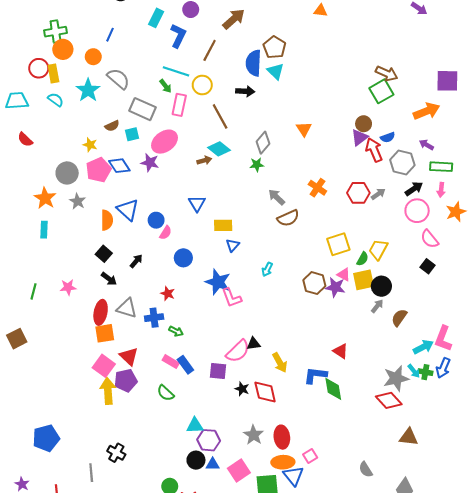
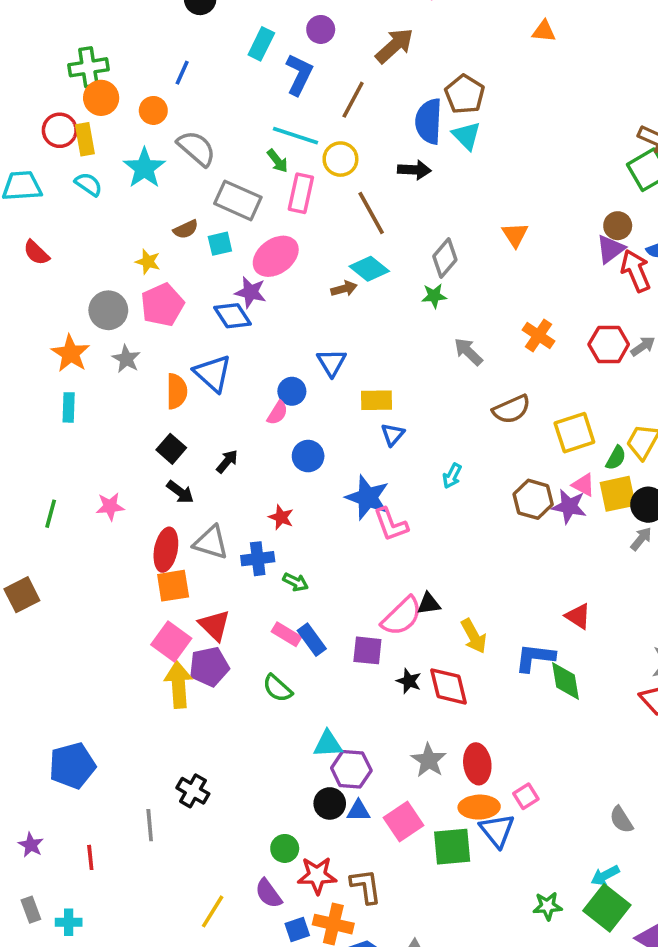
blue diamond: (119, 166) -> (232, 316), moved
brown semicircle: (288, 218) -> (511, 409), moved
blue circle: (156, 220) -> (292, 391), moved

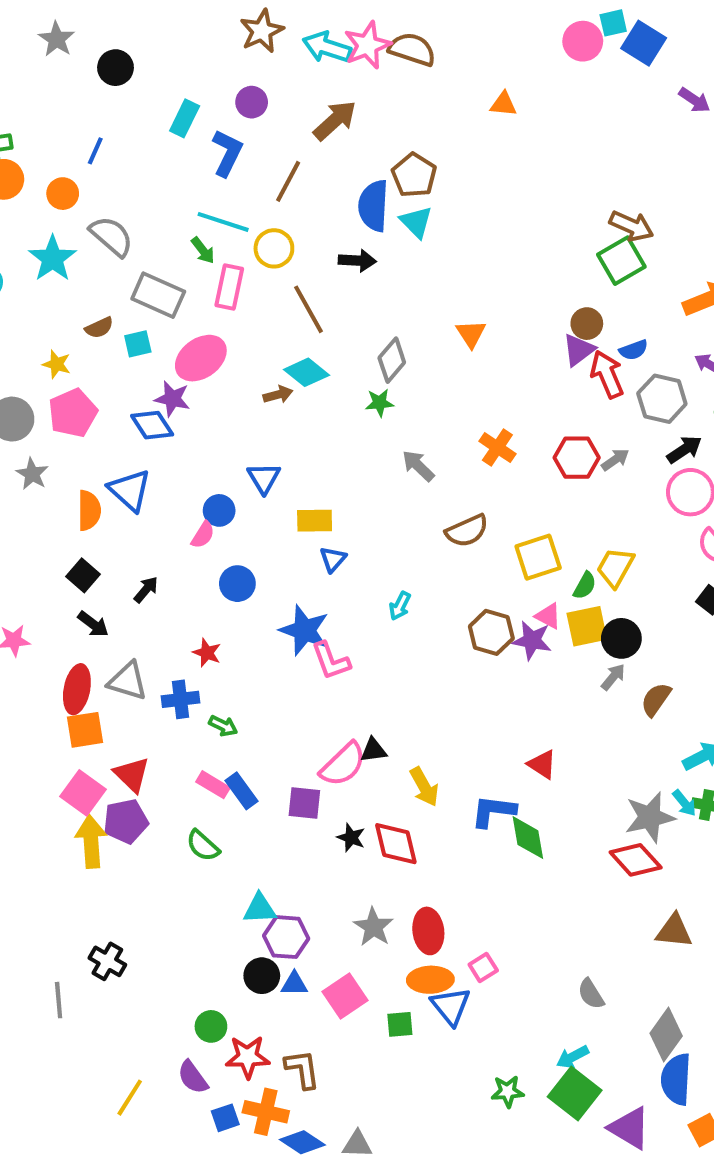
green square: (452, 847) -> (400, 1024), size x0.6

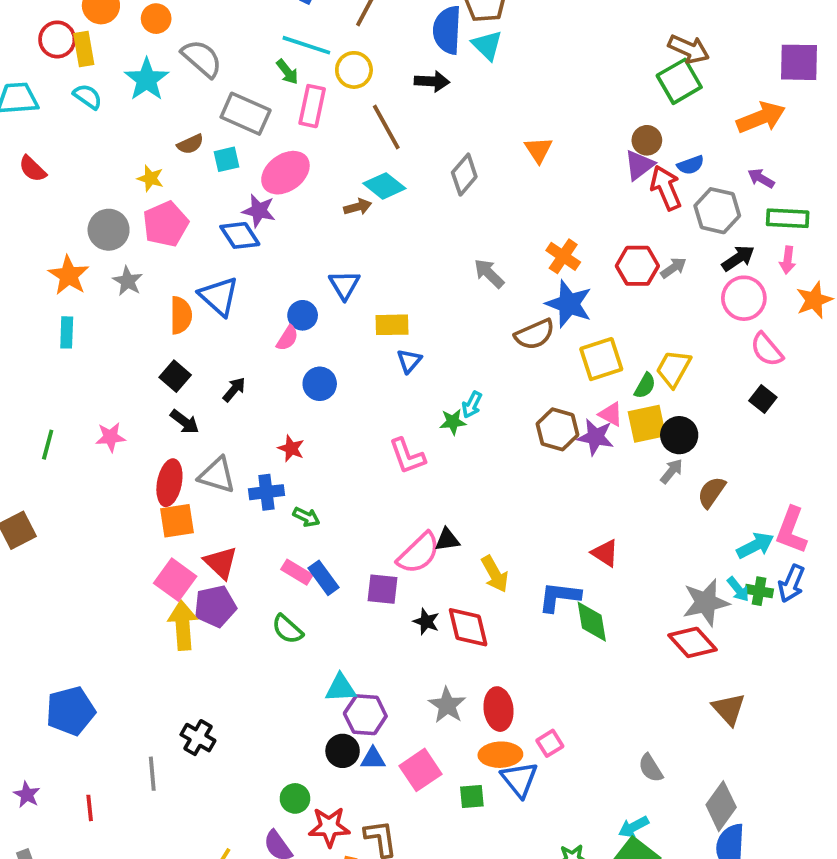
green star: (380, 403) -> (453, 422), moved
blue star: (304, 630) -> (569, 304), moved
brown triangle: (674, 931) -> (729, 709), turned 42

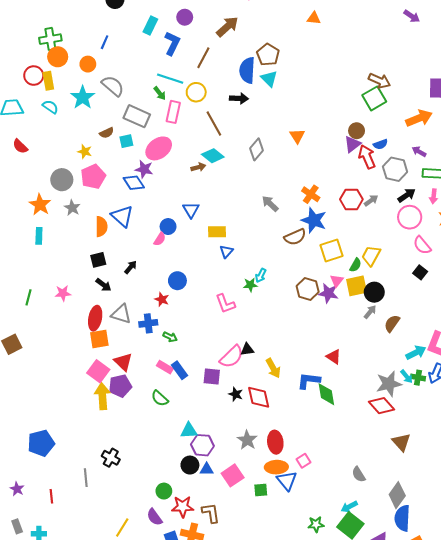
black square: (175, 376) -> (98, 260), turned 35
blue circle: (320, 384) -> (177, 281), moved
pink triangle: (611, 414) -> (337, 281), turned 40

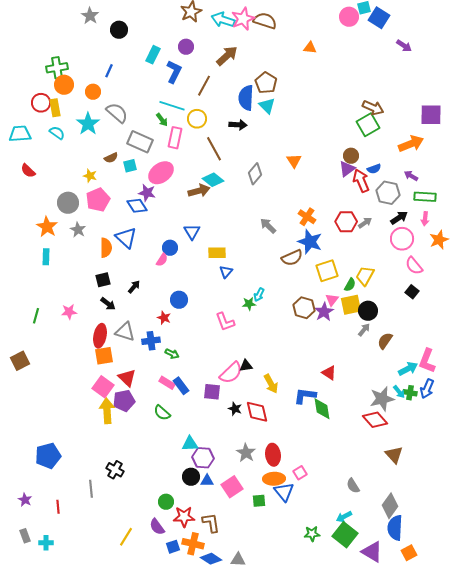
brown arrow: (198, 167) -> (199, 191), size x1.5
purple star: (328, 293) -> (324, 312), turned 30

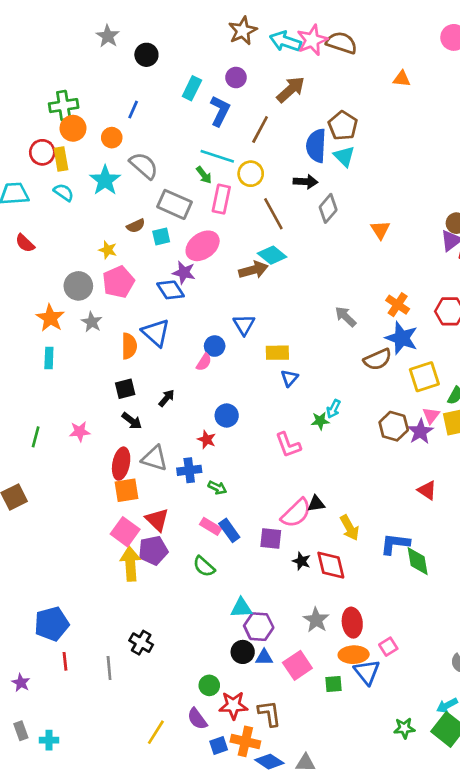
gray diamond: (255, 174) -> (328, 208), moved
red triangle: (329, 373) -> (427, 490), moved
red line: (58, 507) -> (65, 661), moved

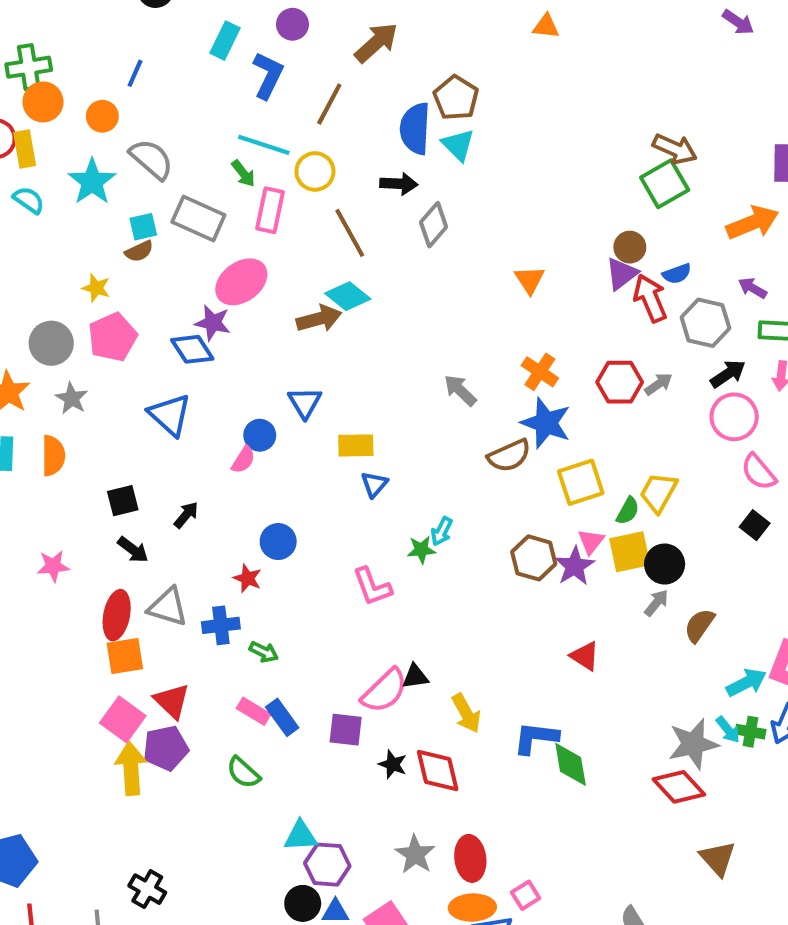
orange triangle: (380, 230) -> (530, 280), moved
cyan square: (161, 236) -> (143, 227), moved
orange semicircle: (129, 346) -> (53, 456), moved

